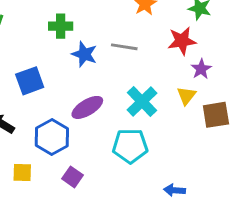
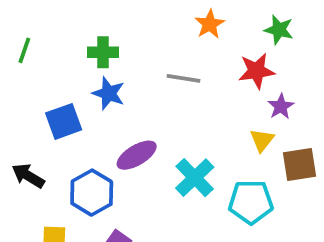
blue star: (84, 54) -> (109, 93), moved
cyan cross: (142, 102) -> (195, 178), moved
cyan pentagon: (130, 146) -> (251, 202), moved

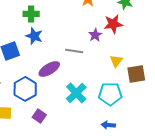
gray line: (183, 78) -> (74, 51), moved
purple star: (281, 106) -> (95, 35), moved
cyan cross: (195, 178) -> (76, 93), moved

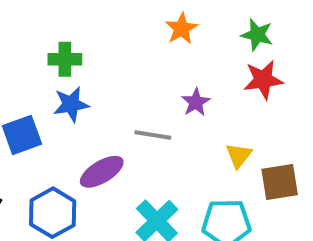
red star: (113, 24) -> (263, 80), moved
blue star: (34, 36) -> (71, 104), turned -30

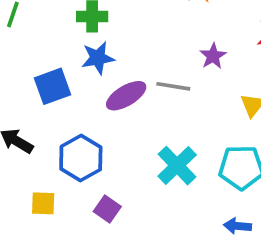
purple ellipse: (102, 172) -> (126, 96), moved

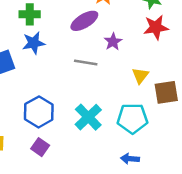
purple ellipse: (126, 96) -> (84, 21), moved
blue hexagon: (81, 158) -> (39, 112), moved

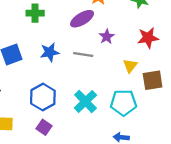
red star: (156, 27) -> (148, 38), moved
blue star: (34, 43) -> (50, 52), moved

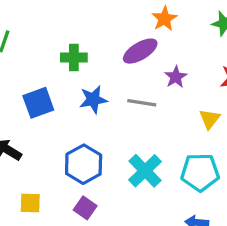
green cross: (35, 13) -> (74, 58), moved

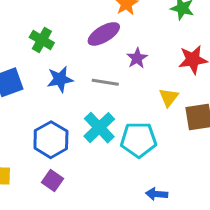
green cross: (74, 58) -> (42, 40), turned 30
cyan cross: (145, 171) -> (99, 128), moved
cyan pentagon: (200, 172) -> (139, 140), moved

